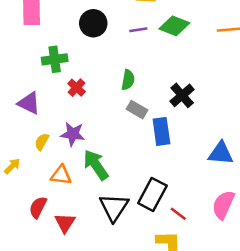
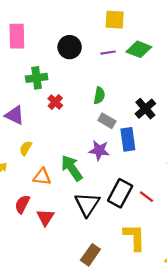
purple star: (73, 134) -> (99, 150), moved
red line: (178, 214) -> (146, 197), moved

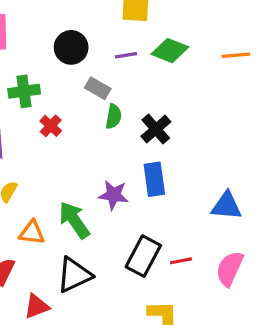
black cross: (145, 109) -> (156, 129), moved
gray rectangle: (107, 121) -> (98, 88), moved
red line: (146, 197) -> (181, 261), turned -48
black triangle: (87, 204) -> (74, 275), moved, turned 32
red triangle: (45, 217) -> (37, 306), moved, turned 36

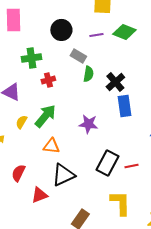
red cross: (51, 126) -> (48, 80), turned 32
blue rectangle: (154, 179) -> (124, 106), moved
green arrow: (74, 220) -> (45, 116), moved, turned 75
orange triangle: (32, 233) -> (51, 146), moved

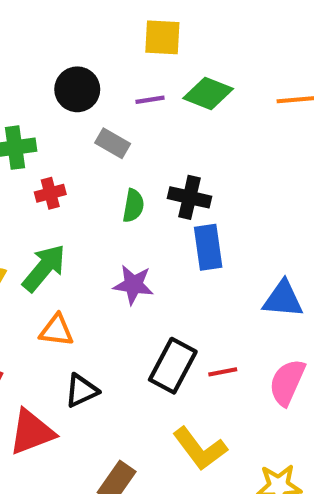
green semicircle: (88, 74) -> (133, 206), moved
black cross: (115, 82) -> (189, 197), turned -36
black triangle: (63, 175) -> (81, 391), size x0.7
red triangle: (39, 195) -> (32, 432), size x1.4
yellow L-shape: (120, 203) -> (200, 449), turned 144

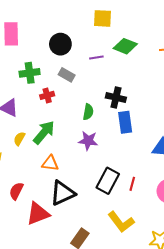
purple line: (150, 100) -> (96, 57), moved
gray rectangle: (113, 143) -> (67, 75), moved
green semicircle: (133, 206) -> (88, 112), moved
red line: (223, 372) -> (132, 184), turned -64
black triangle: (81, 391) -> (62, 193), size x1.5

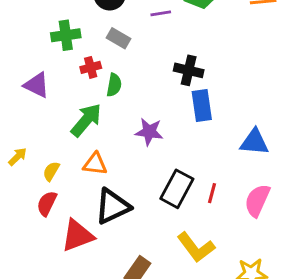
green semicircle: (88, 112) -> (114, 85), moved
yellow semicircle: (19, 139) -> (51, 171), moved

